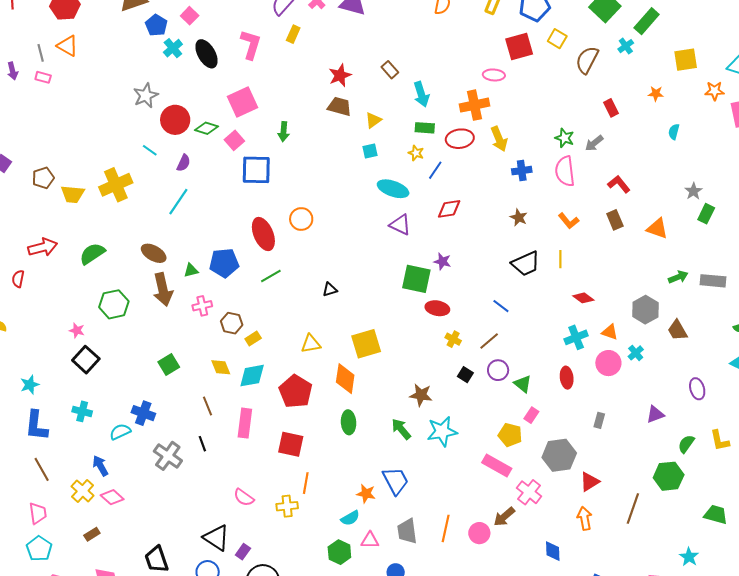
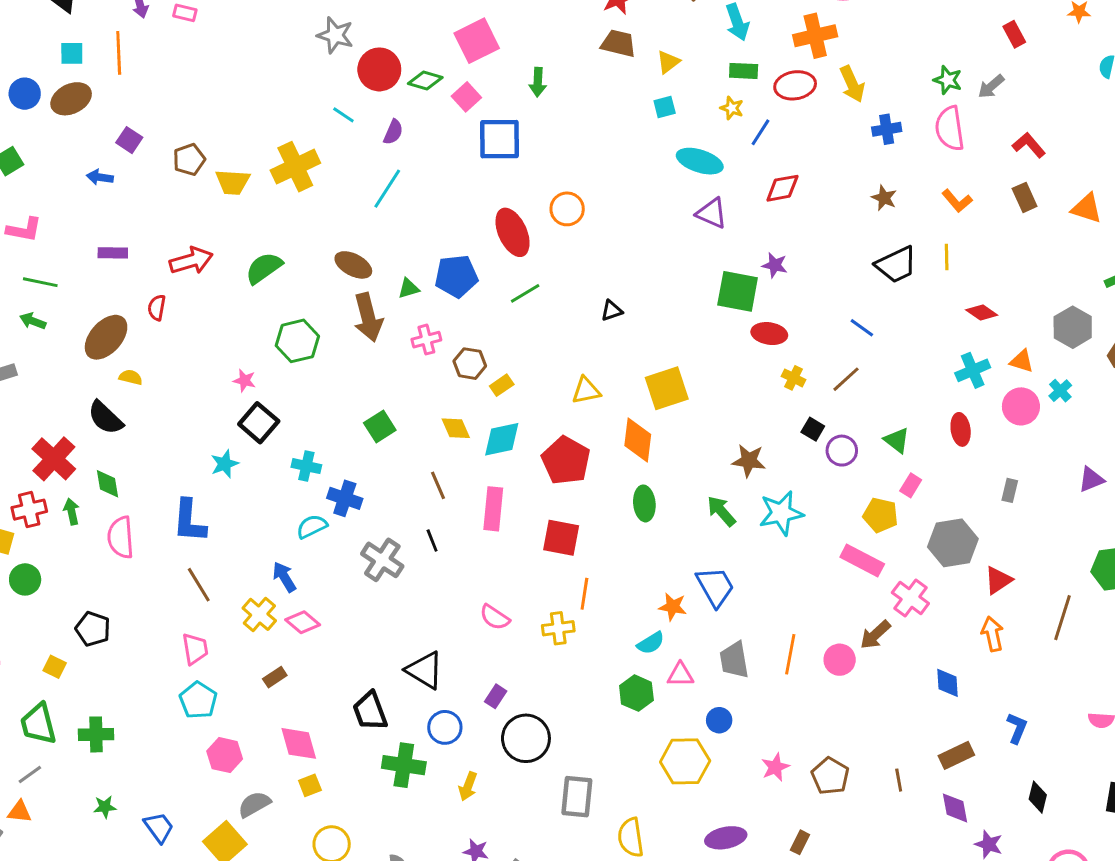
gray star: (146, 95) -> (335, 35), turned -30
purple circle: (498, 370) -> (842, 451), moved
cyan star: (30, 385) -> (225, 464), moved
cyan cross: (82, 411) -> (306, 466), moved
black triangle: (216, 538) -> (425, 670), moved

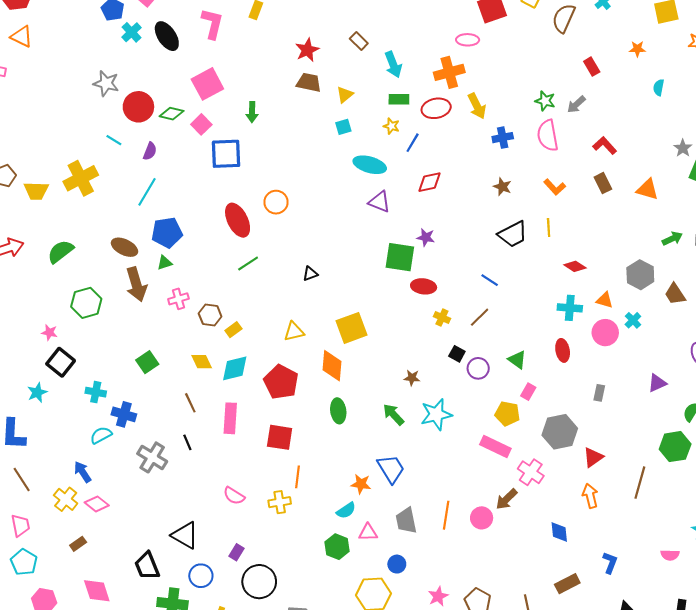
blue pentagon: (456, 276) -> (167, 232), moved
cyan cross: (973, 370) -> (570, 308), turned 30
brown star: (749, 461) -> (412, 378), size x0.7

